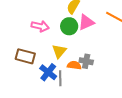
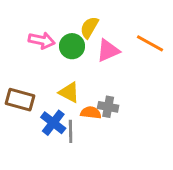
pink arrow: (40, 26) -> (42, 40), moved
green circle: (69, 26) -> (72, 46), moved
yellow triangle: (59, 51) -> (69, 92), turned -42

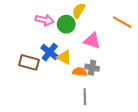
pink triangle: (108, 51) -> (92, 41), moved, turned 42
blue cross: (53, 123) -> (50, 52), moved
gray line: (71, 131) -> (85, 97), moved

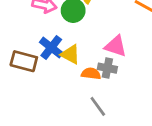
pink triangle: (92, 41) -> (116, 46), moved
gray line: (85, 97) -> (98, 106), turned -35

